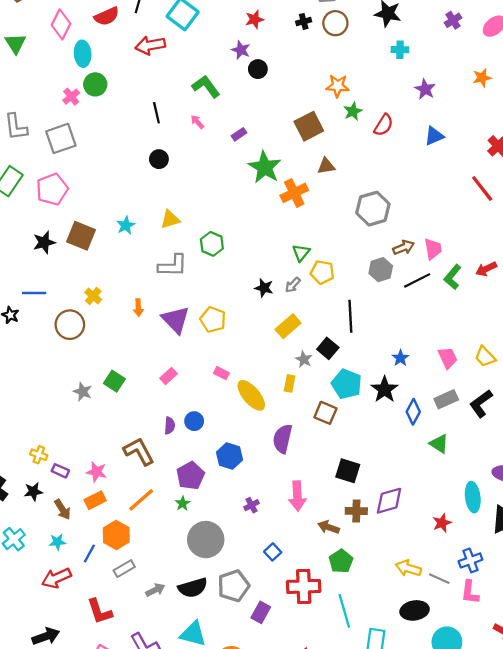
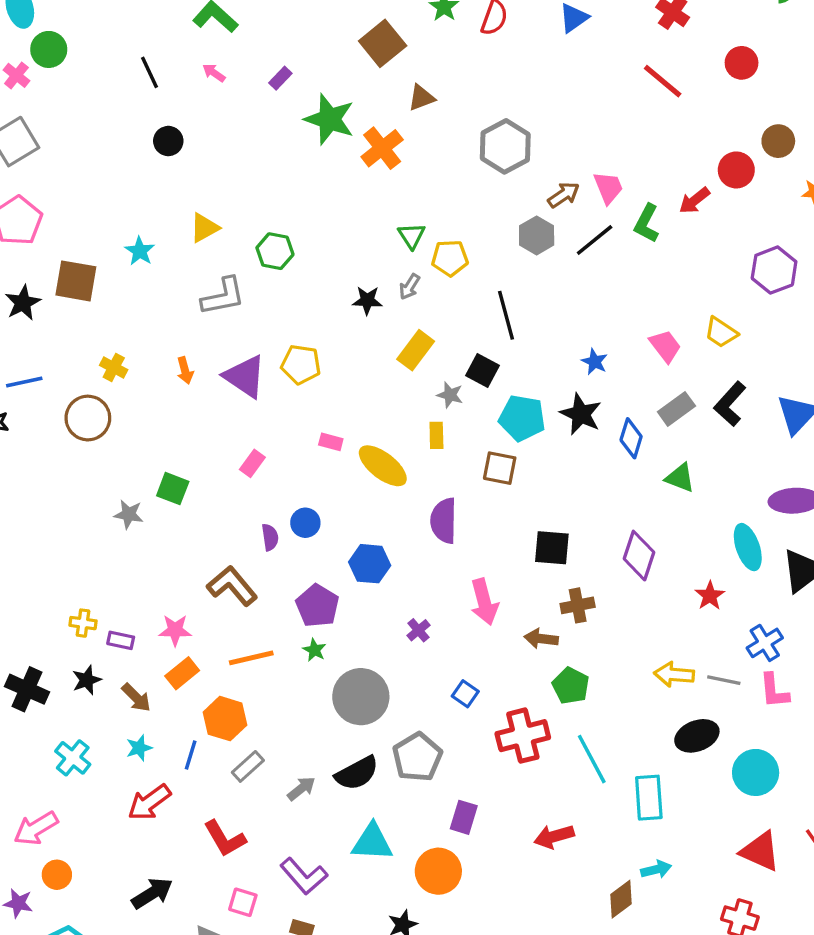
orange line: (141, 500) -> (251, 658), turned 40
purple diamond: (389, 501) -> (639, 556), moved, turned -44
purple rectangle: (261, 612) -> (464, 817), moved

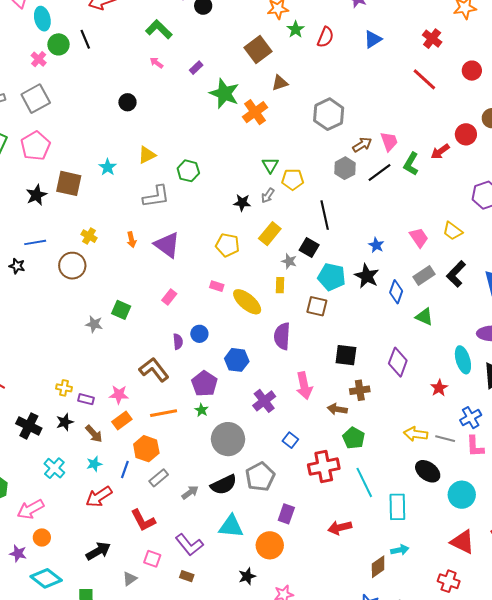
black line: (150, 72) -> (85, 39), moved
yellow pentagon: (301, 364) -> (227, 245), moved
purple cross: (418, 630) -> (264, 401), size x1.6
black ellipse: (697, 736) -> (428, 471), turned 55

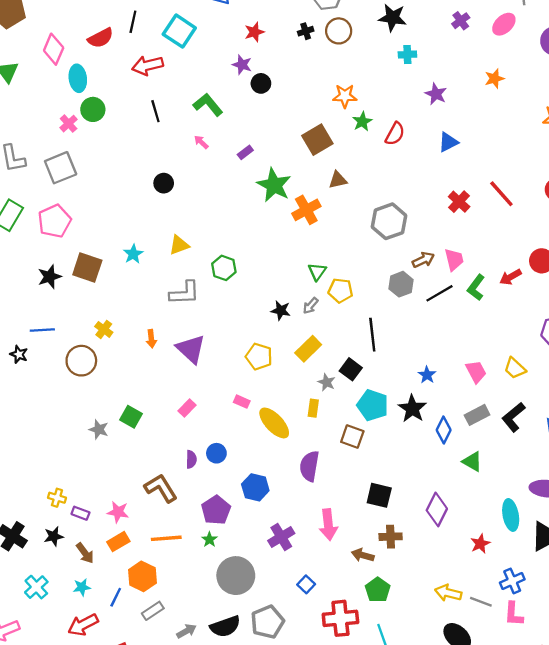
black line: (85, 39) -> (155, 111), moved
red cross: (432, 39) -> (459, 202), moved

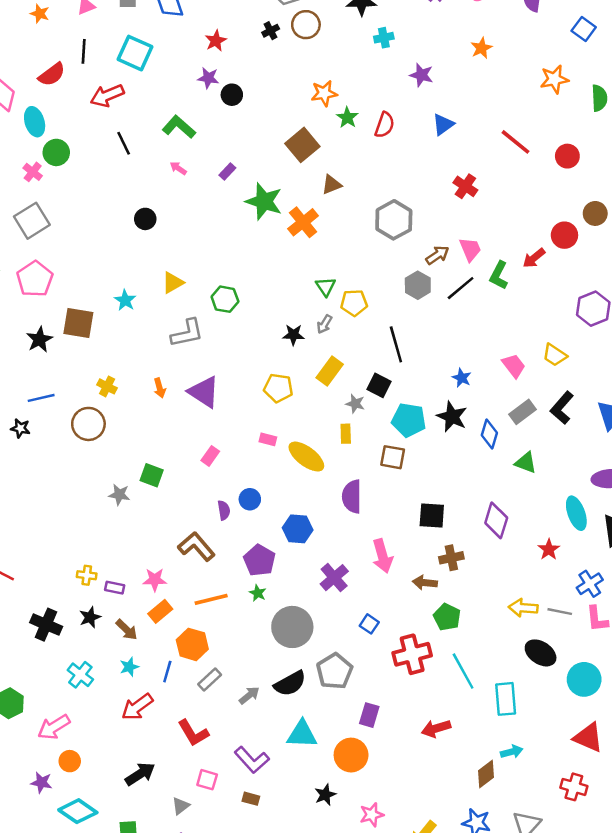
red line: (501, 194) -> (515, 142), moved

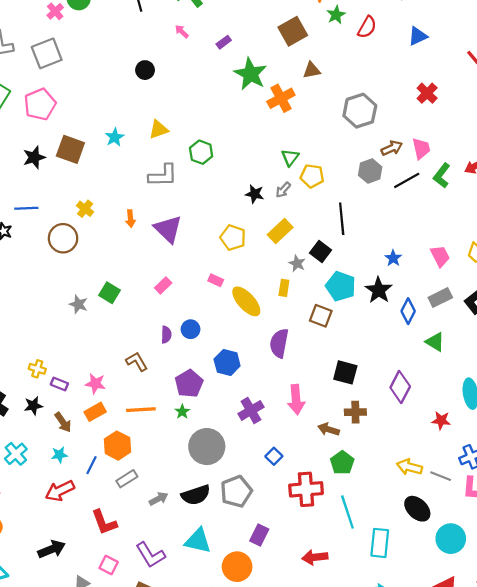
brown L-shape: (196, 547) -> (137, 362), size x0.7
red star: (549, 549) -> (441, 421), turned 30

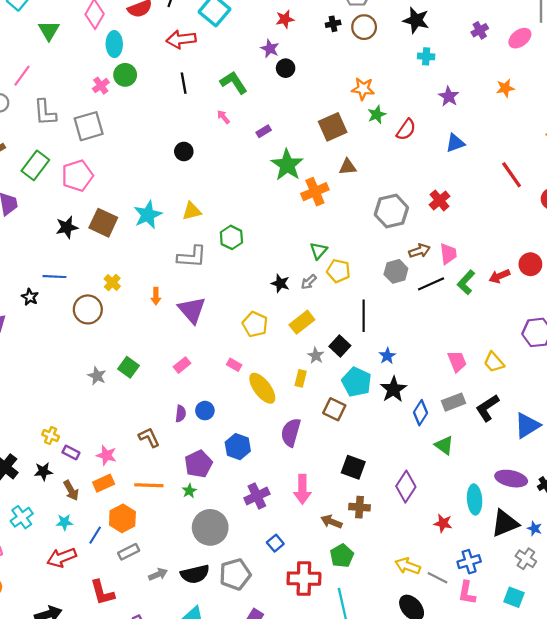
red cross: (427, 93) -> (440, 200), moved
cyan star: (115, 137) -> (148, 215), size x1.5
blue star: (393, 258) -> (387, 356), moved

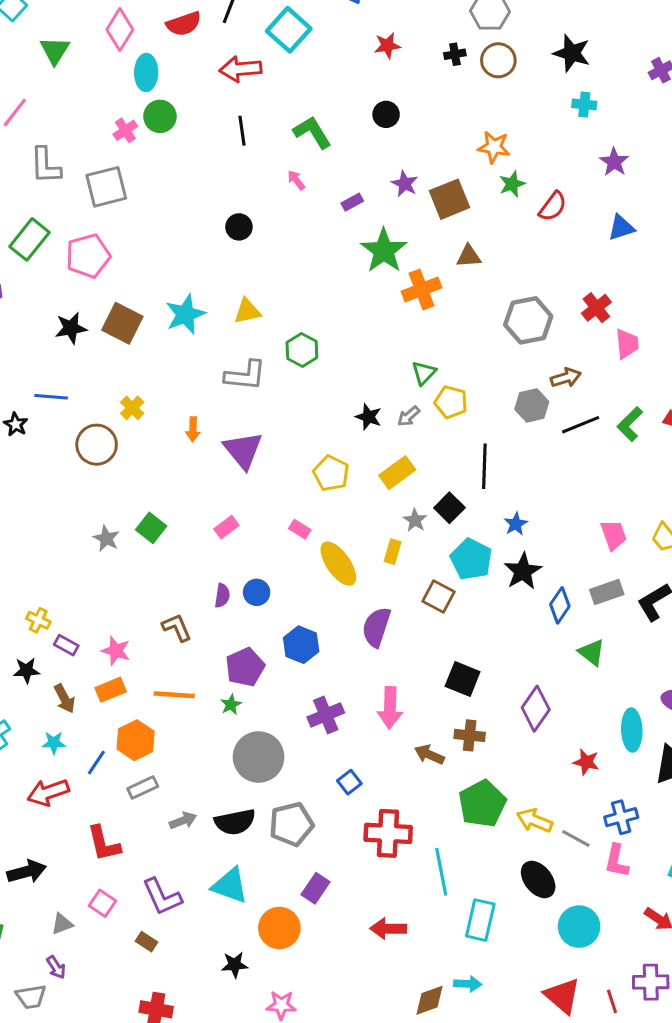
purple star: (270, 49) -> (405, 184), moved
pink trapezoid: (448, 254) -> (627, 344), moved
green pentagon: (342, 556) -> (482, 804), moved, size x1.4

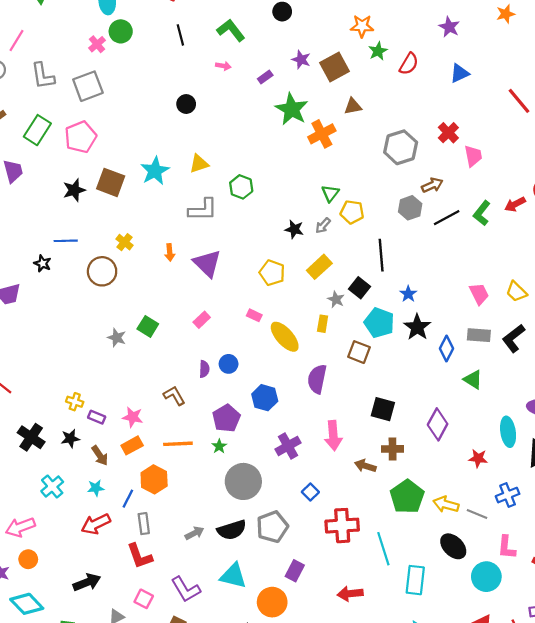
pink arrow: (296, 180) -> (223, 66), turned 144
gray rectangle: (607, 592) -> (479, 335), turned 30
gray rectangle: (143, 787) -> (144, 524), moved, turned -66
pink L-shape: (617, 861) -> (507, 547), moved

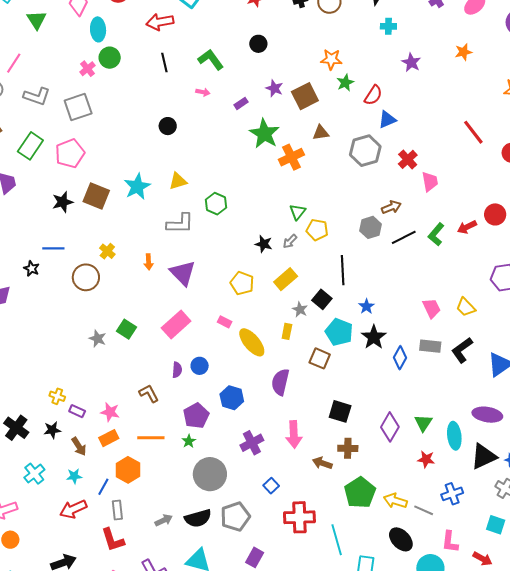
blue triangle: (460, 73) -> (387, 120), moved
gray L-shape: (43, 76) -> (37, 96), turned -64
gray hexagon: (401, 147) -> (365, 151), moved
pink rectangle: (202, 320) -> (176, 325), size x1.8
green triangle: (473, 380) -> (423, 423), moved, turned 30

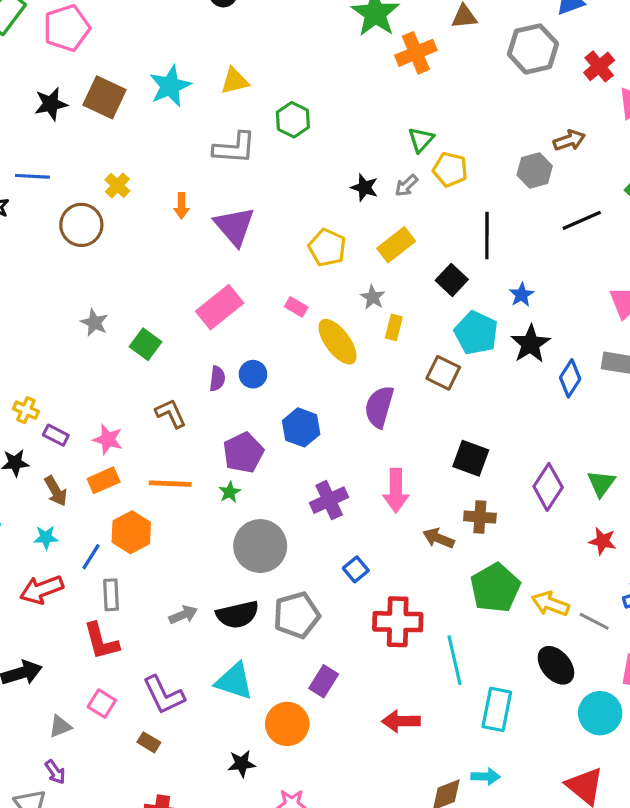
black line: (404, 237) -> (582, 220), moved
gray star: (300, 310) -> (373, 297), moved
green square: (126, 329) -> (146, 344), moved

